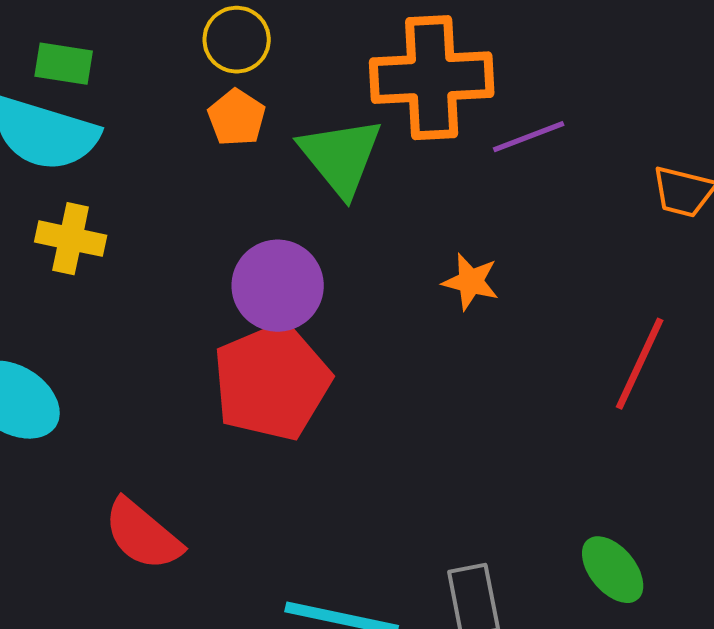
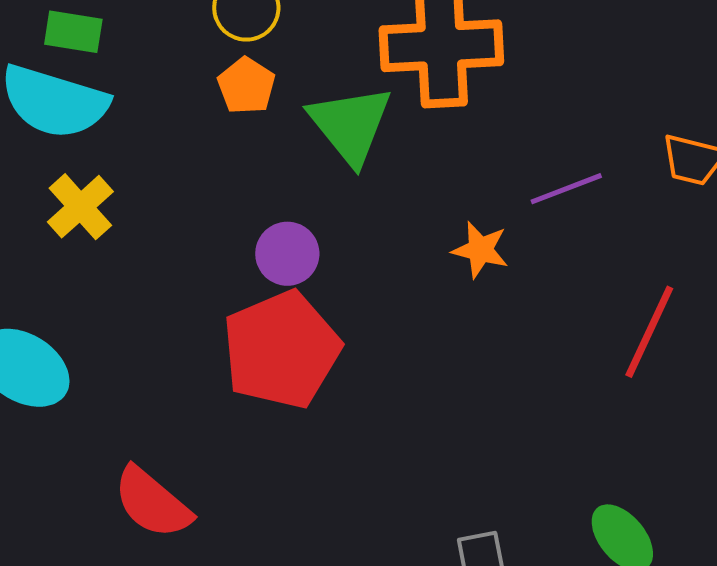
purple line: (529, 137) -> (566, 189), moved
yellow cross: (71, 239) -> (80, 207), turned 36
purple circle: (278, 286) -> (287, 254), size x0.7

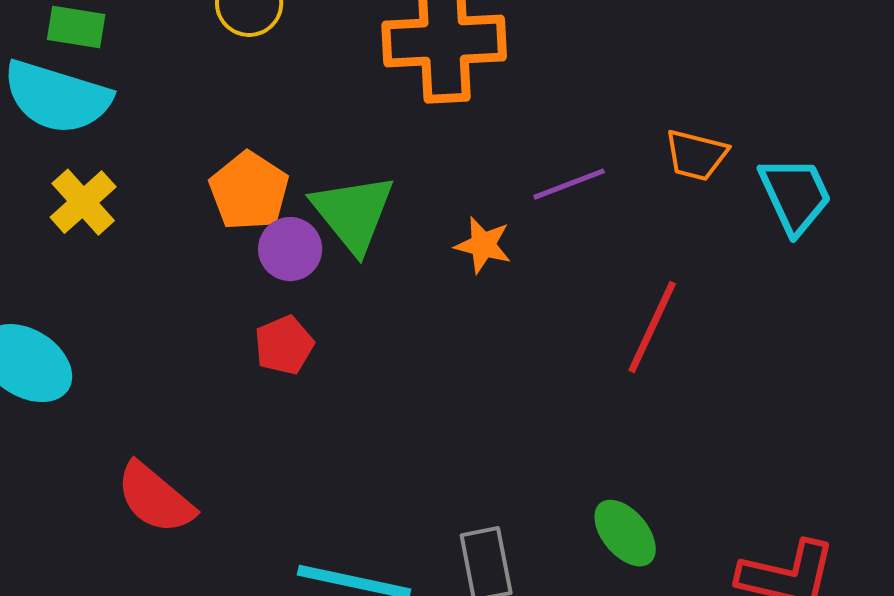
orange pentagon: (246, 86) -> (249, 191), moved, size x1.4
green triangle: (350, 125) -> (353, 213), moved
red pentagon: (281, 350) -> (284, 345), size x0.5

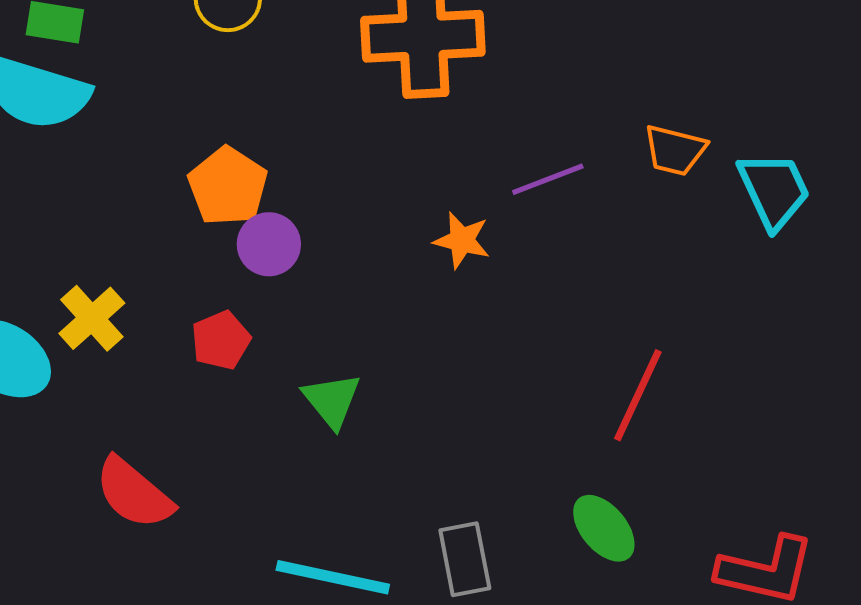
yellow cross: (83, 202) -> (92, 318), moved
green triangle: (353, 213) -> (332, 400), moved, size x0.7
red line: (652, 327) -> (638, 395), moved
red pentagon: (284, 345) -> (221, 340), moved

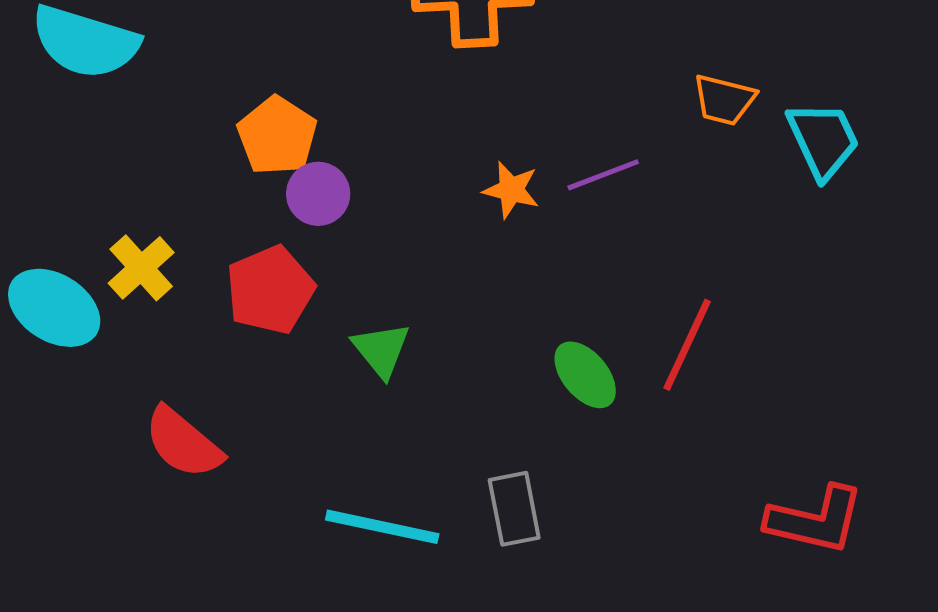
purple line: (548, 179) -> (603, 175), moved
red pentagon: (221, 340) -> (270, 290), size x1.5
green ellipse: (604, 528) -> (585, 375), moved

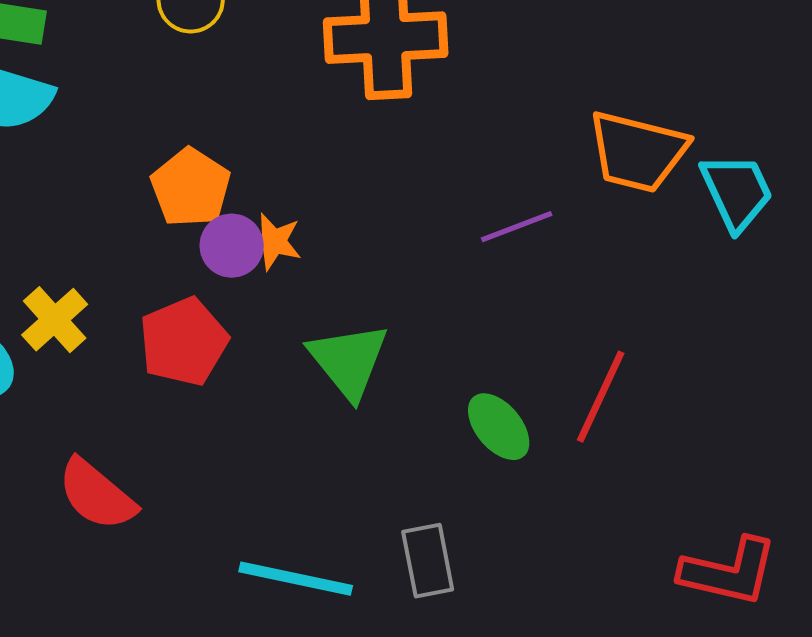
orange trapezoid: (724, 100) -> (638, 152), size x1.6
orange star: (511, 190) -> (274, 242), moved
green triangle: (381, 350) -> (349, 361), moved, size x1.4

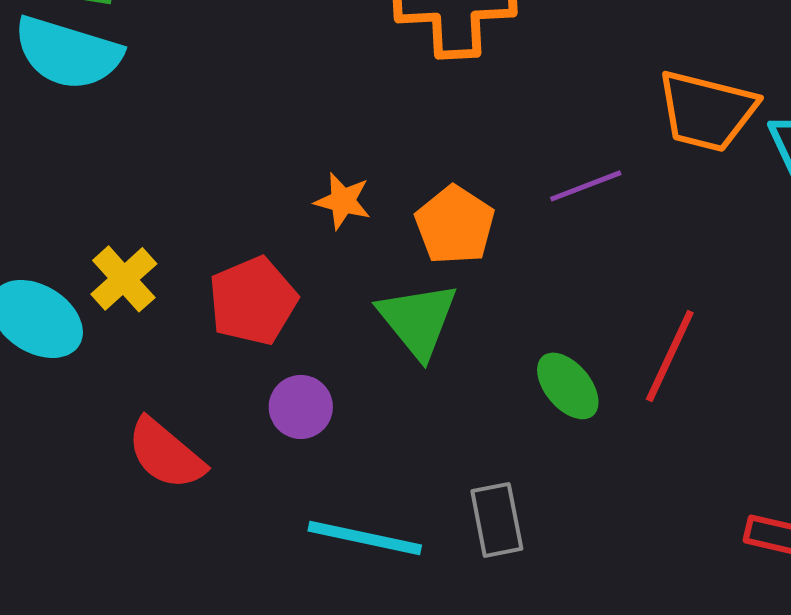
orange pentagon: (191, 188) -> (455, 225), moved
purple circle: (232, 246) -> (301, 407), moved

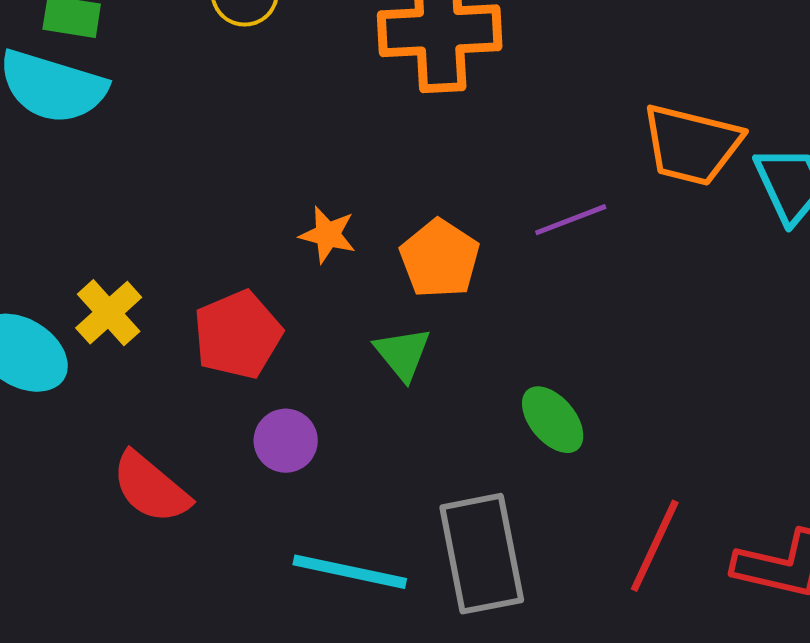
green triangle: (418, 320) -> (403, 354), size x0.7
red line: (670, 356) -> (655, 546), moved
gray rectangle: (497, 520) -> (482, 554), size x1.6

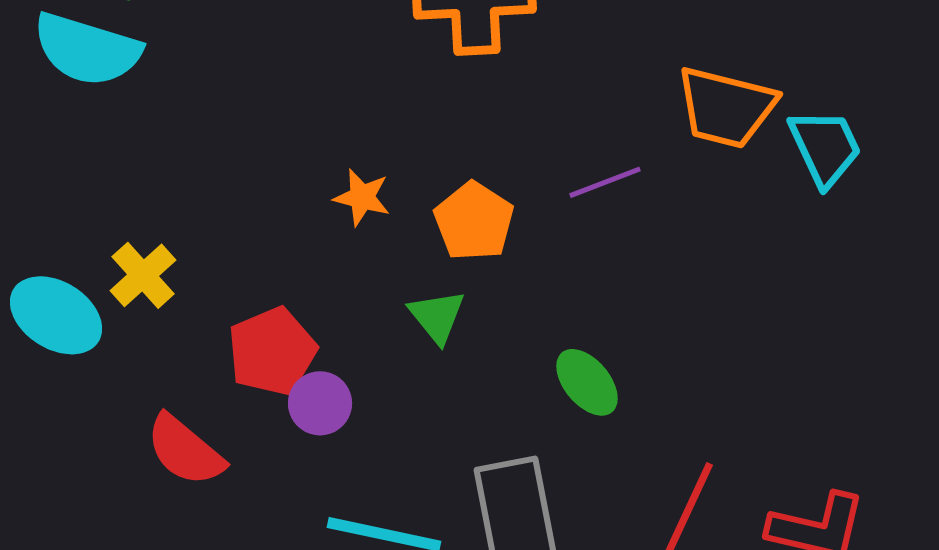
red pentagon: (238, 335) -> (272, 351), moved

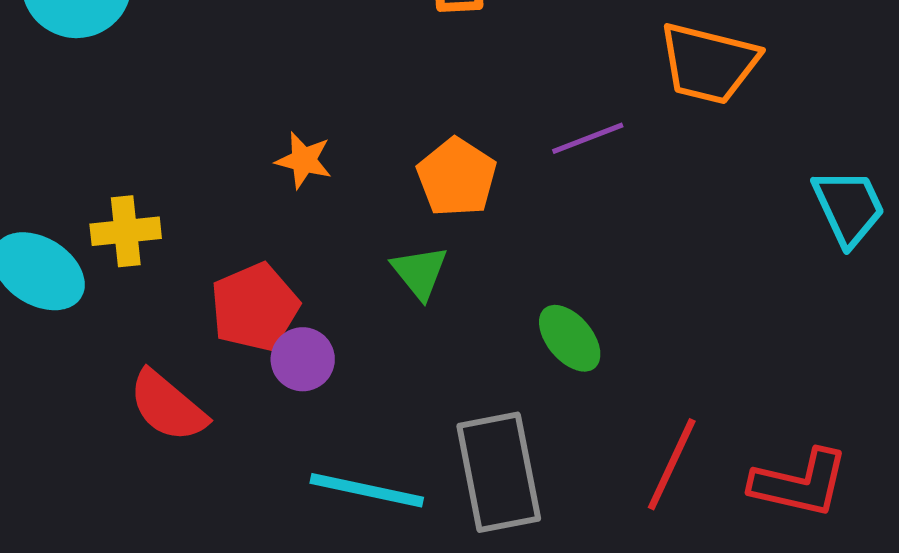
cyan trapezoid: (825, 147) -> (849, 207), moved
orange star: (362, 197) -> (304, 160), moved
yellow cross: (143, 275) -> (126, 231), turned 36

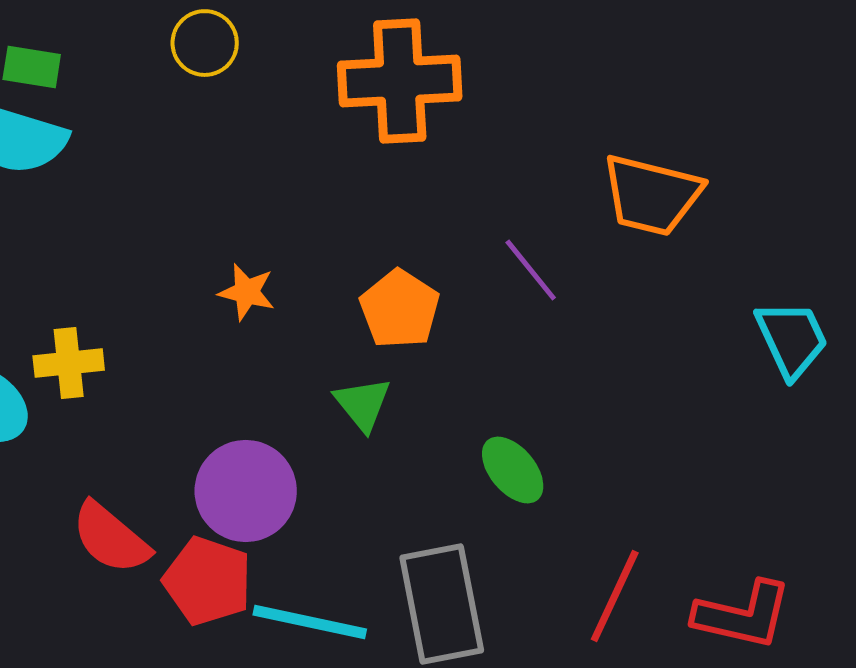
purple line: (588, 138) -> (531, 270), turned 72
red pentagon: (255, 307) -> (208, 581), moved, turned -30
purple circle: (303, 359) -> (246, 491), size x1.6

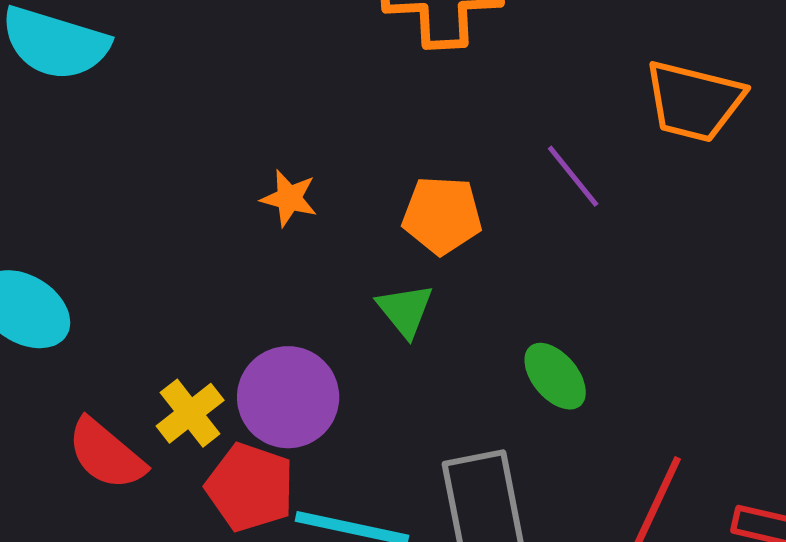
orange pentagon: (400, 309) -> (442, 215), turned -30
yellow cross: (69, 363) -> (190, 413), moved, turned -32
red semicircle: (111, 538) -> (106, 454), moved

